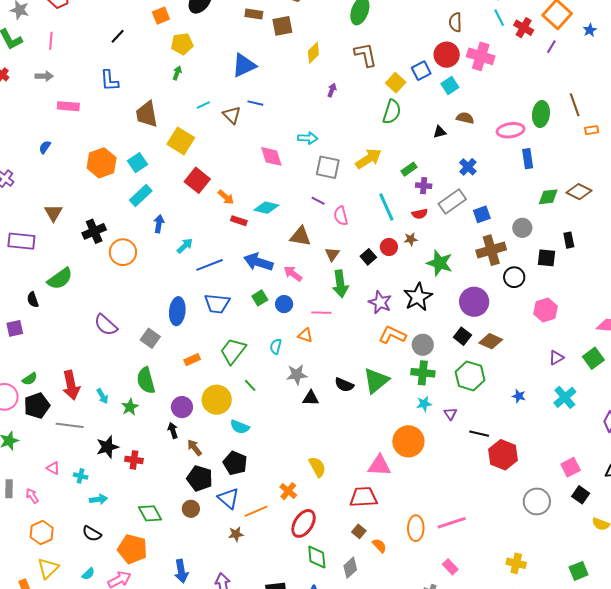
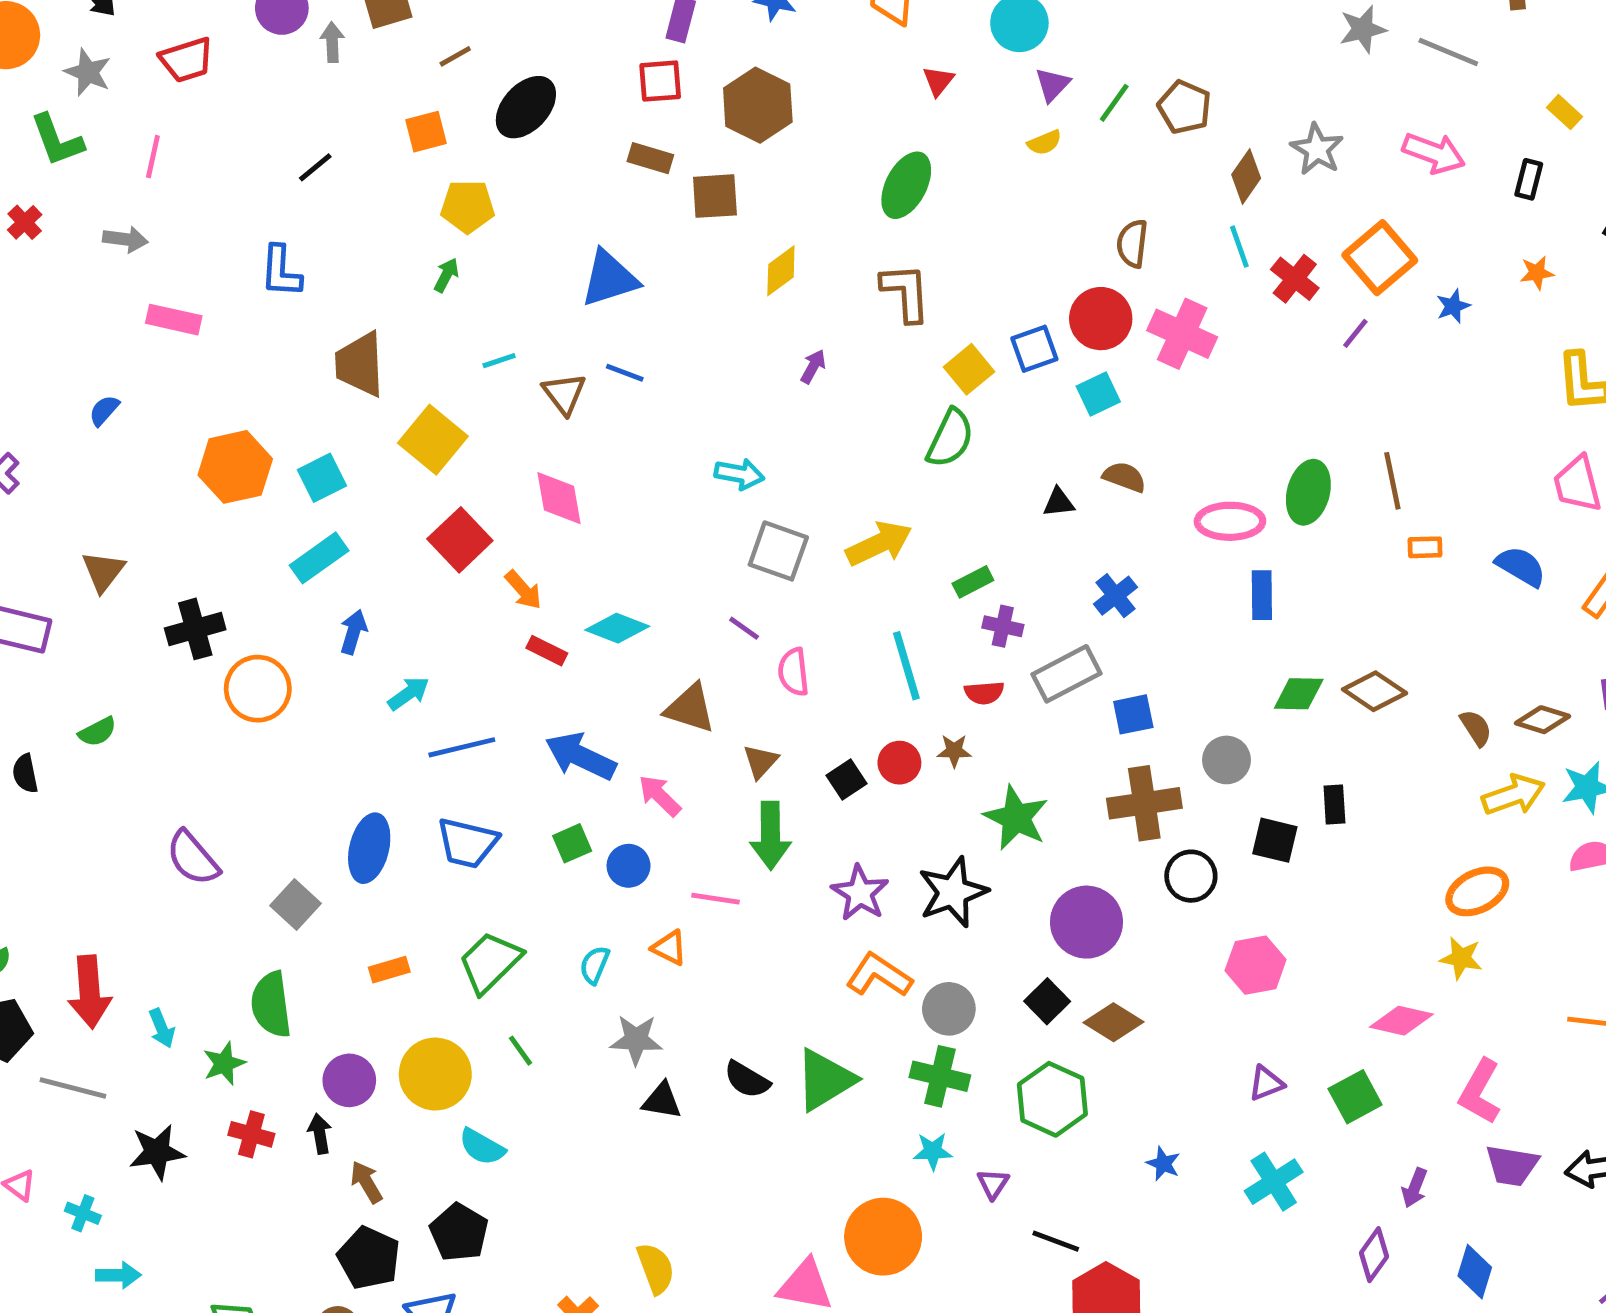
pink diamond: (271, 156) -> (559, 498), moved
green semicircle: (60, 279) -> (98, 732), size x0.6
red cross: (134, 460) -> (251, 1134), moved

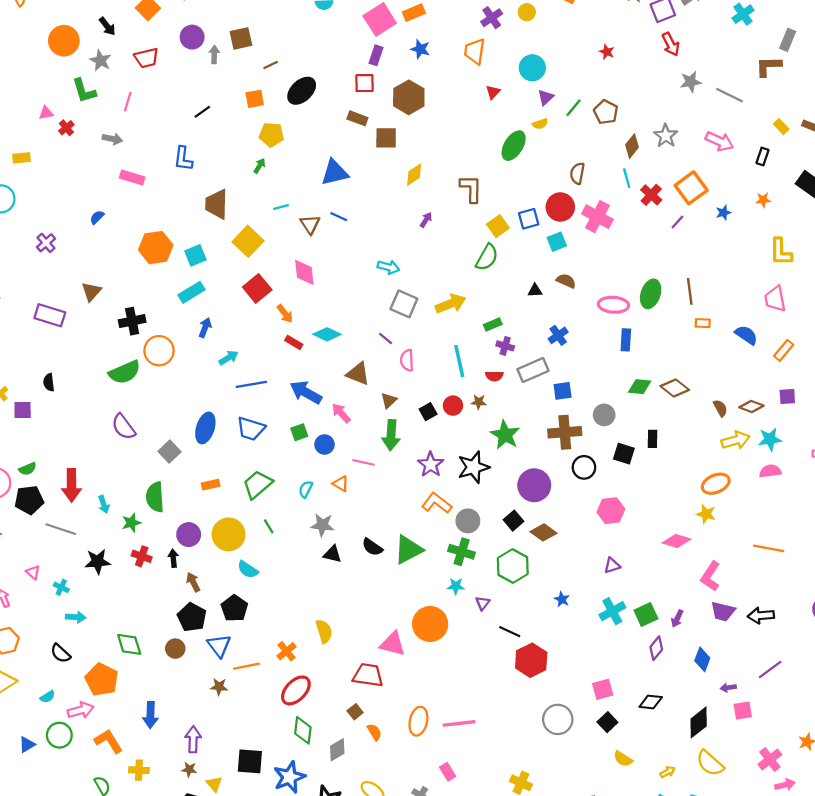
green ellipse: (906, 185) -> (514, 146), moved
green semicircle: (98, 732) -> (125, 372), moved, size x1.8
green square: (1355, 1097) -> (646, 615), moved

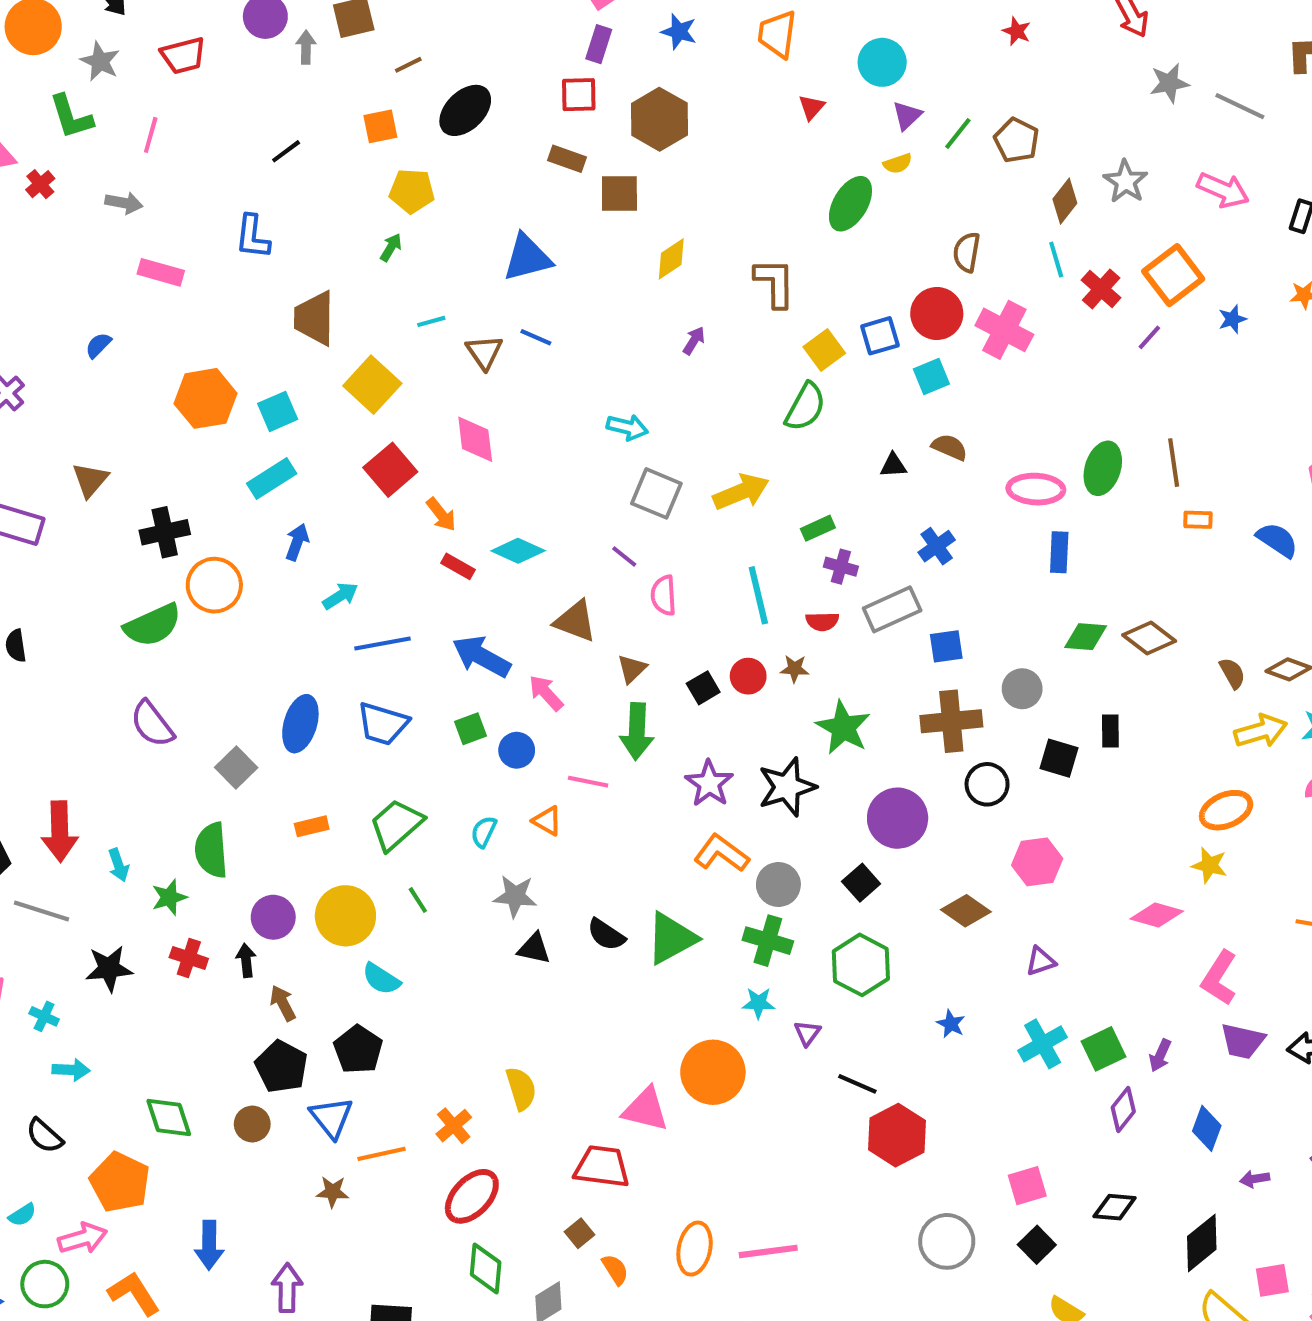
brown diamond: (543, 532) -> (966, 911), moved
pink square: (743, 710) -> (1272, 1280), moved

